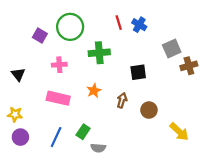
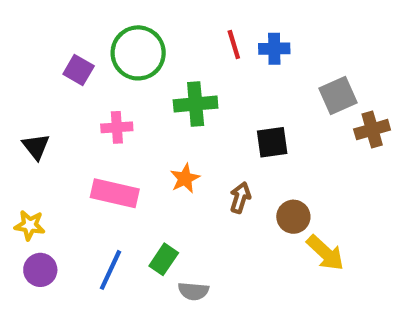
blue cross: (139, 25) -> (274, 49), turned -32
yellow arrow: (179, 132) -> (325, 253), moved

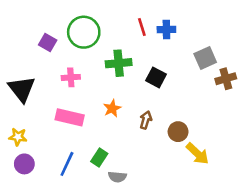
black square: (272, 142) -> (156, 77), moved, turned 36
black triangle: (36, 147) -> (22, 89), size x1.6

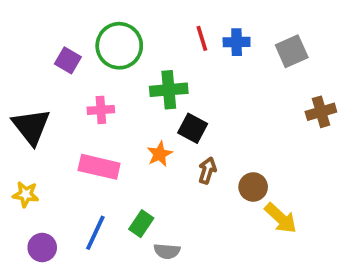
gray square: (205, 58) -> (292, 51), moved
black square: (156, 77) -> (193, 128), moved
purple circle: (24, 164) -> (42, 248), moved

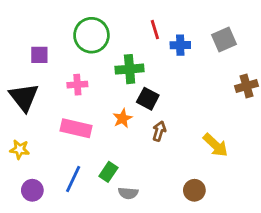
blue cross: (237, 42) -> (180, 45), moved
purple square: (68, 60) -> (39, 55), moved, turned -30
brown circle: (253, 187) -> (194, 190), moved
yellow arrow: (281, 218) -> (216, 145), moved

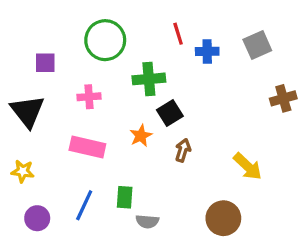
black square: (148, 99) -> (170, 113), turned 30
green rectangle: (108, 172) -> (125, 197), turned -30
brown circle: (194, 190) -> (223, 218), size x1.4

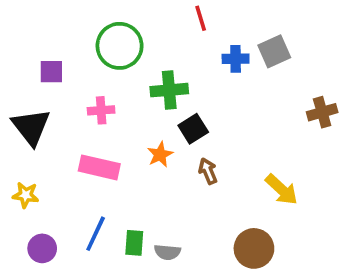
red line: (178, 34) -> (201, 18), moved
gray square: (257, 45) -> (274, 51), moved
brown arrow: (183, 150) -> (208, 171), turned -40
green rectangle: (125, 197) -> (134, 243), moved

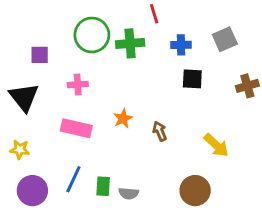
gray square: (274, 51) -> (225, 39), moved
green cross: (169, 90) -> (130, 43), moved
black square: (193, 129) -> (192, 79), moved, turned 35
purple circle: (42, 248) -> (32, 191), size x1.4

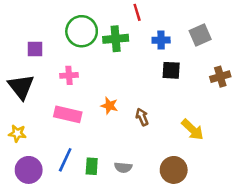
orange star: (123, 118) -> (109, 106), turned -30
gray semicircle: (129, 193) -> (123, 167), moved

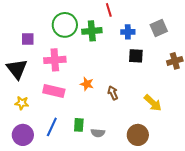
pink cross: (69, 75) -> (55, 60), size x1.5
yellow star: (17, 133) -> (22, 103), moved
green rectangle: (92, 166) -> (79, 125), moved

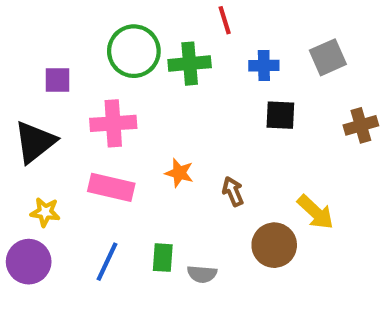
black triangle: (17, 69) -> (35, 142), turned 30
purple circle: (23, 135) -> (29, 262), moved
brown circle: (138, 135) -> (274, 245), moved

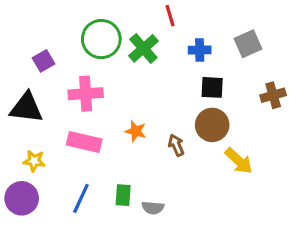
green cross: (190, 64) -> (143, 48), turned -36
purple square: (58, 80) -> (43, 61), turned -30
black triangle: (35, 142) -> (26, 108), turned 45
brown circle: (274, 245) -> (212, 125), moved

